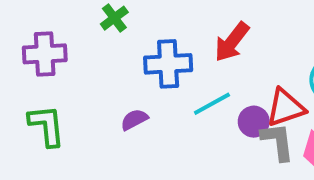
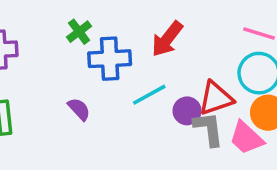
green cross: (114, 18) -> (79, 32), moved
purple semicircle: (134, 120) -> (79, 109), turned 75

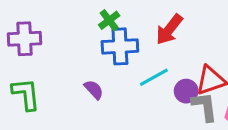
green cross: (79, 32) -> (109, 20), moved

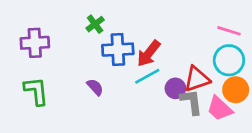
green cross: (109, 20) -> (95, 24), moved
red arrow: (169, 29) -> (149, 54), moved

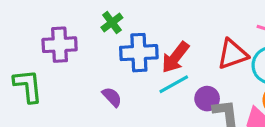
purple cross: (35, 43) -> (60, 45), moved
red triangle: (197, 79) -> (232, 54), moved
green L-shape: (36, 91) -> (28, 86), moved

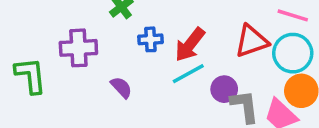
purple cross: (60, 45) -> (78, 48), moved
blue cross: (139, 53) -> (150, 39), size x0.6

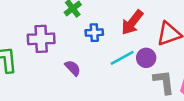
red arrow: (190, 45) -> (132, 22), moved
purple circle: (224, 89) -> (146, 58), moved

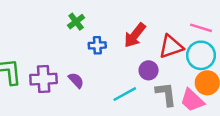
purple cross: (41, 39) -> (44, 79), moved
cyan line: (122, 58) -> (125, 94), moved

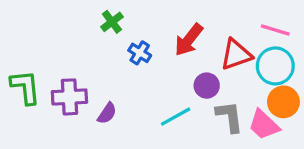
blue cross: (97, 45) -> (140, 53), turned 35
purple semicircle: (76, 80) -> (107, 113), moved, turned 77

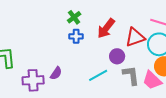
green cross: (112, 22) -> (74, 17), moved
blue cross: (140, 53) -> (76, 36), turned -32
purple cross: (69, 97) -> (33, 80), moved

